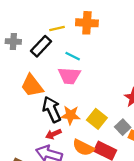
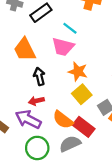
black arrow: (52, 109) -> (39, 76), size x0.7
orange star: (70, 115) -> (78, 72), moved

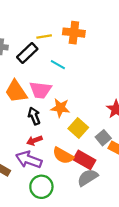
pink trapezoid: (63, 47) -> (40, 90), moved
orange star: (78, 72) -> (60, 108), moved
gray semicircle: (70, 144) -> (88, 178), moved

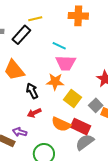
orange cross: (74, 33) -> (78, 16), moved
cyan line: (58, 65) -> (59, 46), moved
pink trapezoid: (40, 90) -> (66, 63), moved
purple arrow: (29, 160) -> (20, 132), moved, size x0.6

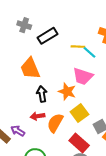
yellow line: (35, 19) -> (78, 47), moved
cyan line: (59, 46) -> (89, 52), moved
orange semicircle: (61, 124) -> (55, 123), moved, turned 78

